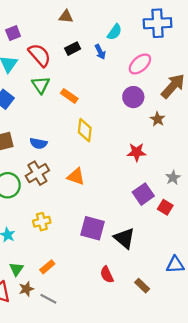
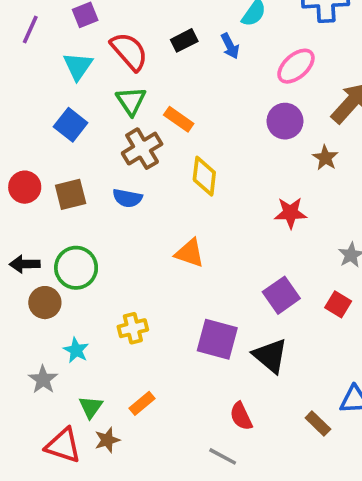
brown cross: (37, 173) -> (142, 149), moved
purple square: (143, 194) -> (281, 295), moved
brown rectangle: (142, 286) -> (318, 424), moved
gray line: (48, 299) -> (223, 456), moved

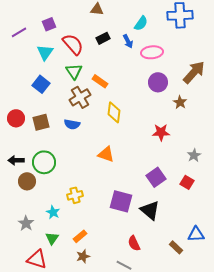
purple line: (30, 29) -> (19, 32), turned 35
pink ellipse: (296, 66) -> (152, 52), moved, turned 35
cyan star: (76, 350) -> (53, 212), moved
brown star: (107, 440) -> (83, 256), moved

